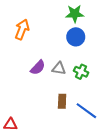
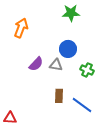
blue circle: (76, 37) -> (68, 49), moved
green cross: (81, 72) -> (87, 70), moved

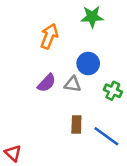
orange arrow: (21, 28) -> (49, 36), moved
red triangle: (10, 118) -> (13, 153), turned 40

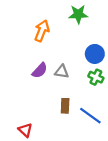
blue circle: (88, 63) -> (95, 54), moved
red triangle: (13, 153) -> (25, 130), moved

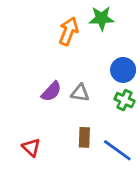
orange arrow: (42, 31) -> (69, 31), moved
red triangle: (25, 130) -> (31, 147), moved

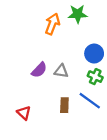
blue line: (117, 150) -> (90, 101), moved

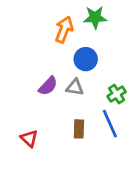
blue circle: (94, 54) -> (86, 59), moved
green cross: (95, 77) -> (117, 94), turned 32
blue line: (90, 101) -> (110, 124), turned 30

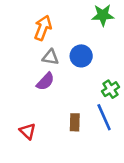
green star: (95, 17) -> (103, 15), moved
orange arrow: (64, 30) -> (43, 28), moved
gray triangle: (75, 87) -> (51, 57), moved

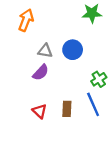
orange arrow: (43, 28) -> (26, 20), moved
red triangle: (28, 131) -> (40, 111), moved

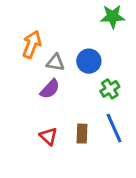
orange arrow: (26, 20) -> (32, 44), moved
green cross: (99, 79) -> (110, 89), moved

